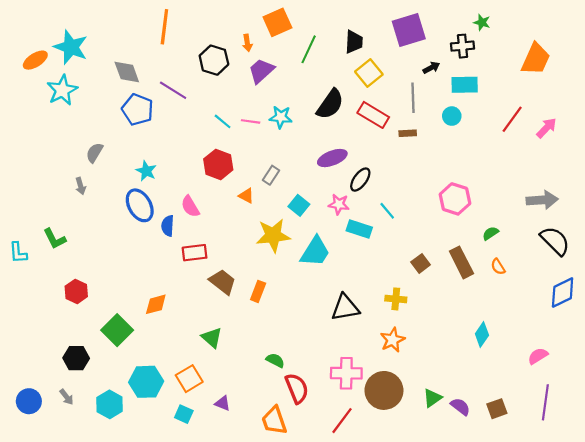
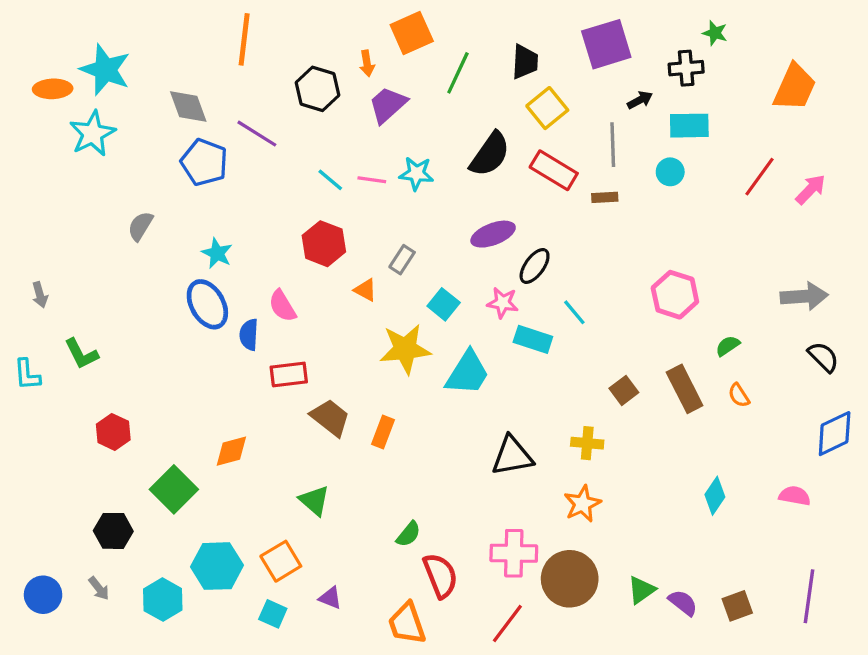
orange ellipse: (35, 60) -> (53, 89), turned 30
gray arrow: (81, 186) -> (40, 295), moved
black semicircle: (555, 241) -> (823, 357), size x0.7
pink semicircle: (538, 356) -> (795, 496), moved, turned 42
green semicircle: (275, 360) -> (408, 534), turned 102

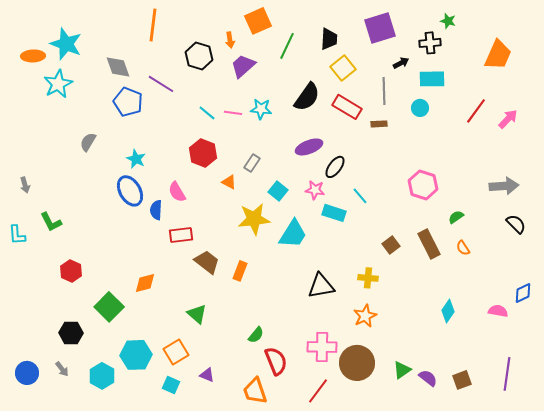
blue diamond: (835, 434) -> (523, 293), moved, size x0.7

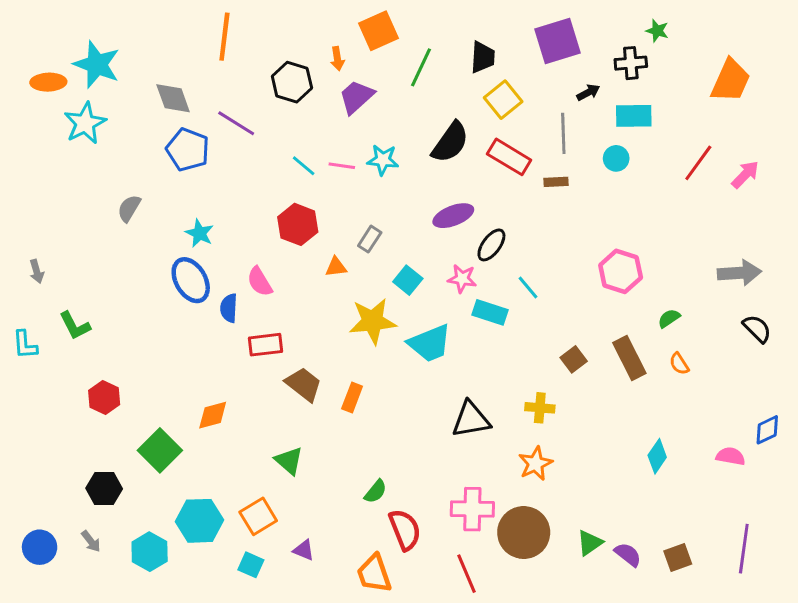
orange triangle: (229, 182) -> (336, 267), turned -35
cyan trapezoid: (293, 234) -> (430, 343), turned 36
red line: (318, 391) -> (466, 574), turned -60

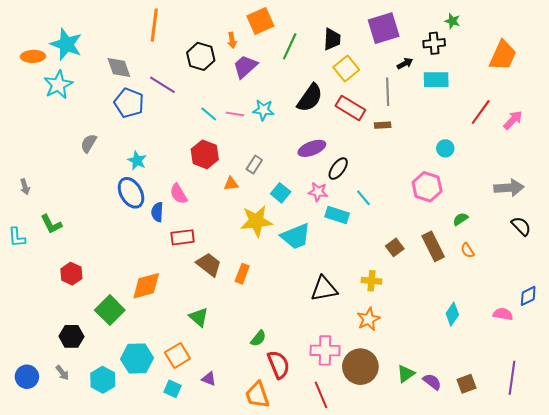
cyan circle: (616, 158) -> (445, 148), moved
orange diamond: (213, 415) -> (146, 286), size x1.4

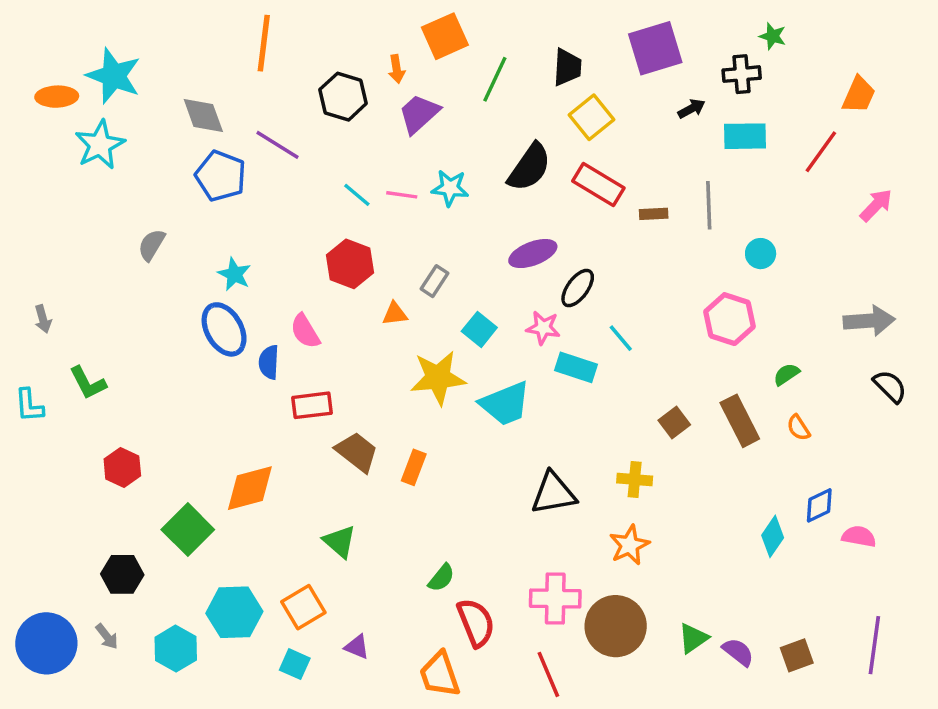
orange trapezoid: (503, 55) -> (859, 95), size x0.7
gray line: (388, 92) -> (709, 205), moved
red line: (481, 112) -> (821, 152), moved
blue diamond: (528, 296) -> (819, 505), moved
blue circle: (27, 377) -> (46, 643), size x1.5

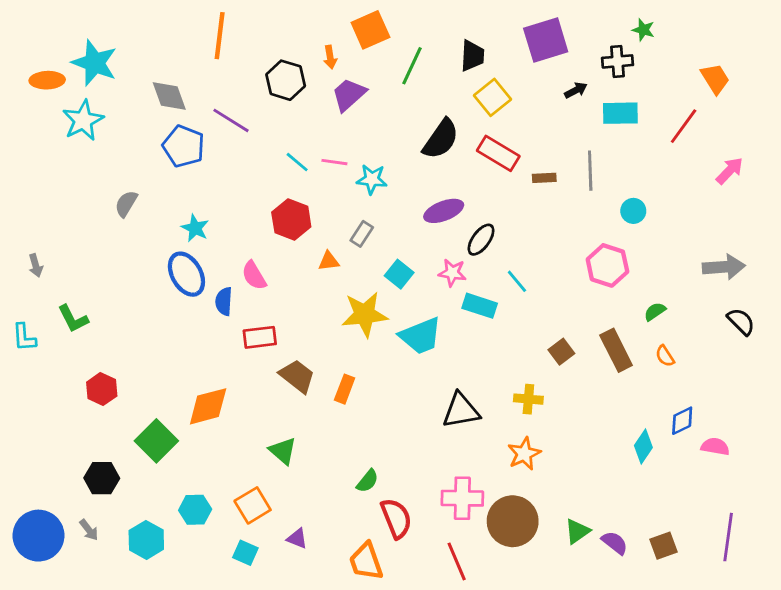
orange trapezoid: (859, 95) -> (715, 79), turned -56
cyan star: (450, 188) -> (372, 179), moved
cyan hexagon: (234, 612) -> (195, 510), size x0.7

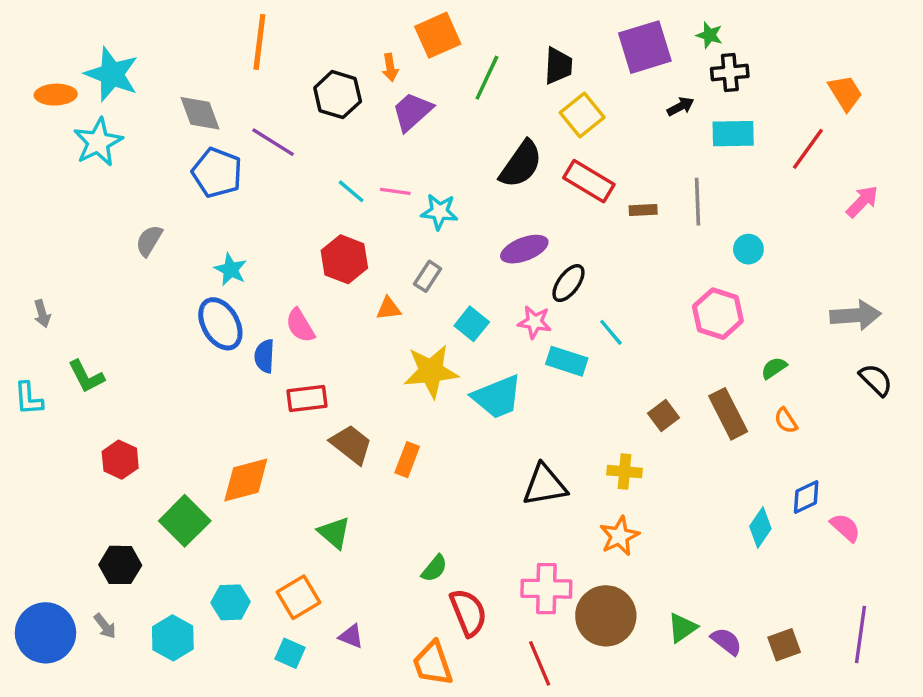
green star: (643, 30) -> (709, 35), moved
pink semicircle: (715, 447) -> (845, 528), turned 32

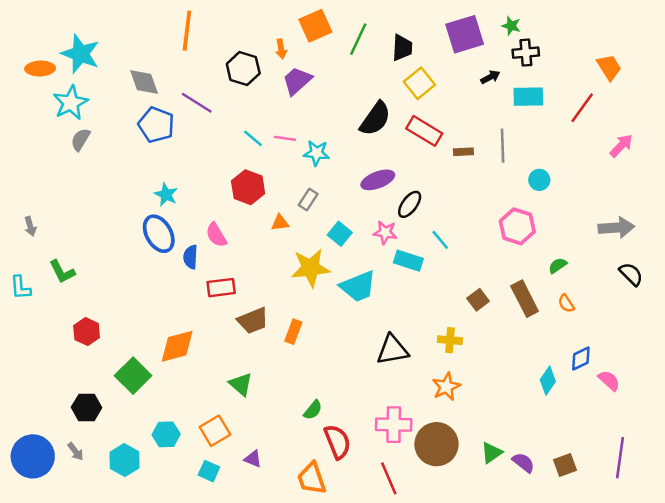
green line: (487, 78) -> (358, 39), moved
gray semicircle: (149, 241) -> (80, 139), moved
brown trapezoid: (351, 444) -> (253, 321), turned 120

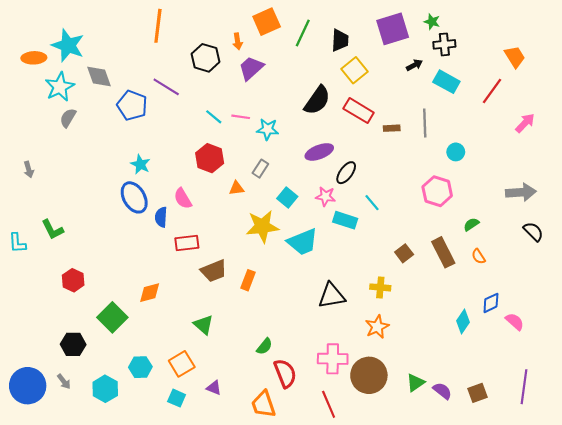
gray diamond: (144, 82) -> (99, 76), moved
cyan rectangle: (528, 97) -> (446, 82), turned 30
gray arrow: (30, 226) -> (29, 170), moved
orange diamond: (177, 346) -> (150, 293), size x0.7

